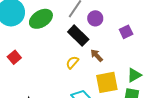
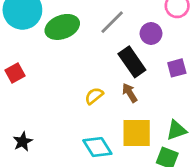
purple circle: (95, 18) -> (151, 33), moved
black rectangle: (78, 36) -> (132, 62), moved

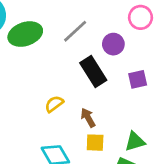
brown arrow: (130, 93) -> (88, 118), moved
yellow square: (137, 133) -> (95, 143), size x0.6

